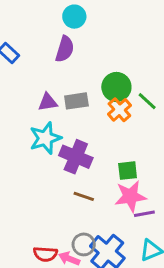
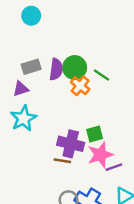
purple semicircle: (65, 49) -> (56, 69), moved
gray rectangle: (76, 101) -> (31, 67), moved
purple cross: (76, 157) -> (71, 144), moved

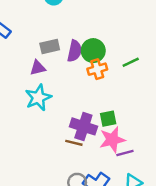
green line: (101, 75) -> (131, 62), moved, turned -63
orange cross: (80, 86) -> (97, 69), turned 30

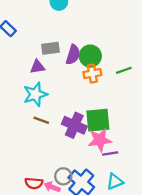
green square: (108, 119) -> (98, 120), size x1.6
brown line: (74, 143) -> (41, 120), moved

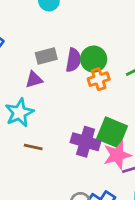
cyan star: (35, 94) -> (19, 113), moved
brown line: (41, 120) -> (33, 147), moved
green square: (98, 120) -> (112, 132), turned 35

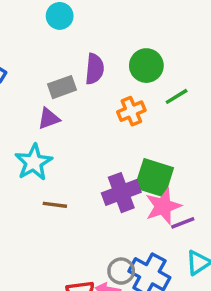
green circle: (94, 59) -> (146, 66), moved
purple semicircle: (73, 60) -> (95, 69), moved
purple cross: (86, 142) -> (121, 193), turned -32

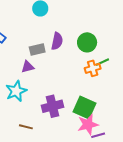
orange cross: (131, 111) -> (93, 68), moved
purple cross: (121, 193) -> (52, 106), moved
brown line: (55, 205) -> (26, 127), moved

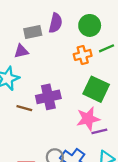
orange cross: (93, 68) -> (83, 55), moved
green square: (85, 108) -> (96, 89), moved
brown line: (26, 127) -> (24, 108), moved

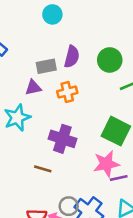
orange cross: (83, 55) -> (67, 92), moved
purple cross: (48, 97) -> (62, 139), turned 30
brown line: (24, 108) -> (43, 169), moved

